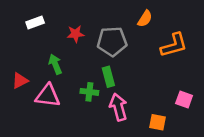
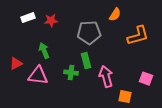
red star: (75, 34) -> (51, 21), moved
pink arrow: (118, 107) -> (106, 77), moved

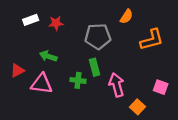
green arrow: (44, 51) -> (48, 56), turned -49
orange square: (125, 97) -> (137, 107), turned 32

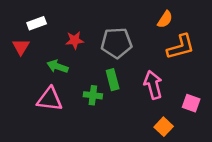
orange semicircle: (126, 17) -> (165, 19), moved
red star: (56, 23) -> (75, 40), moved
red triangle: (17, 71) -> (21, 47), moved, turned -32
pink arrow: (117, 85) -> (153, 85), moved

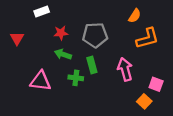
white rectangle: (37, 23) -> (42, 12), moved
green arrow: (58, 66) -> (63, 54), moved
orange square: (164, 127) -> (144, 101), moved

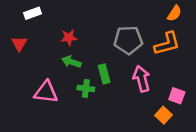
white rectangle: (42, 12) -> (33, 13), moved
orange semicircle: (135, 16) -> (174, 13), moved
gray pentagon: (95, 35) -> (128, 40), moved

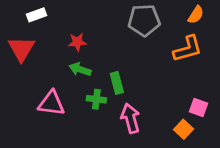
gray pentagon: (128, 40) -> (144, 20), moved
red triangle: (19, 44) -> (21, 49), size x1.5
pink arrow: (142, 79) -> (130, 118), moved

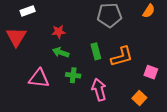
orange L-shape: (188, 49) -> (122, 57), moved
green rectangle: (117, 83) -> (96, 51), moved
pink square: (199, 107) -> (151, 72), moved

